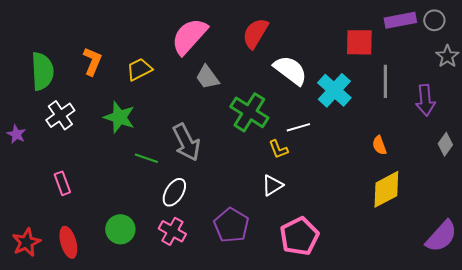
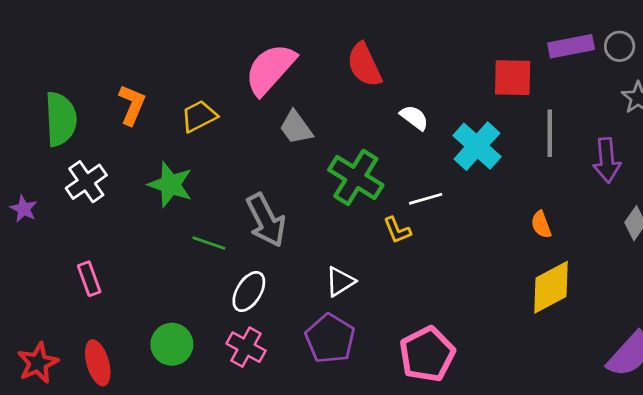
red semicircle: (255, 33) -> (364, 65), turned -56
white semicircle: (290, 70) -> (414, 118), size x0.6
white triangle: (272, 185) -> (340, 282), moved

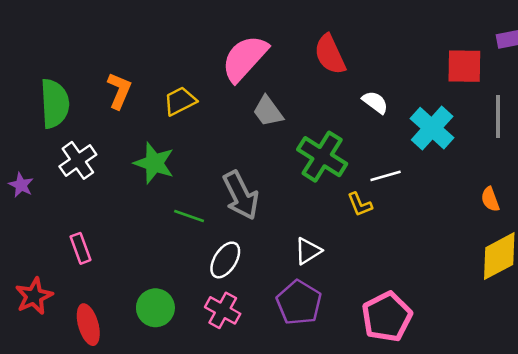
red star: (38, 363) -> (34, 296), moved

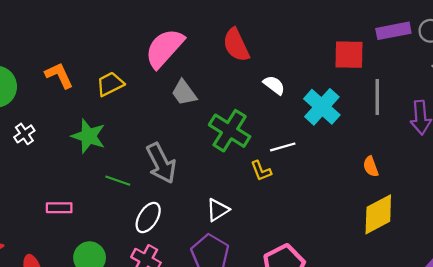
orange L-shape: (119, 91) -> (59, 75), turned -48
white cross: (78, 160) -> (24, 134), size x0.7
pink rectangle: (80, 248) -> (59, 208), moved, turned -70

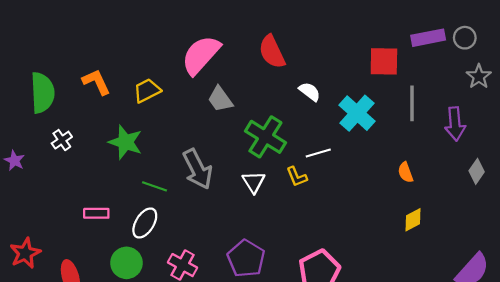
white triangle: (218, 210) -> (254, 182), moved, turned -30
yellow diamond: (378, 214) -> (413, 220), size x0.6
white ellipse: (148, 218) -> (145, 223), moved

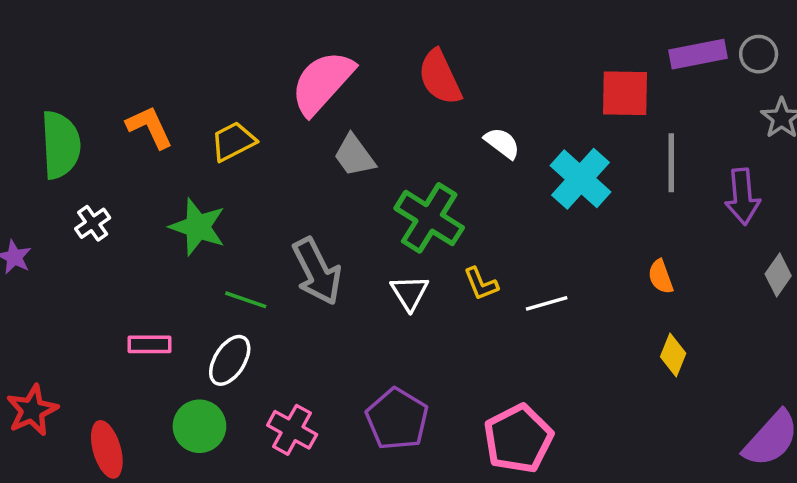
white line: (318, 153) -> (547, 303), moved
yellow diamond: (413, 220) -> (673, 355), turned -40

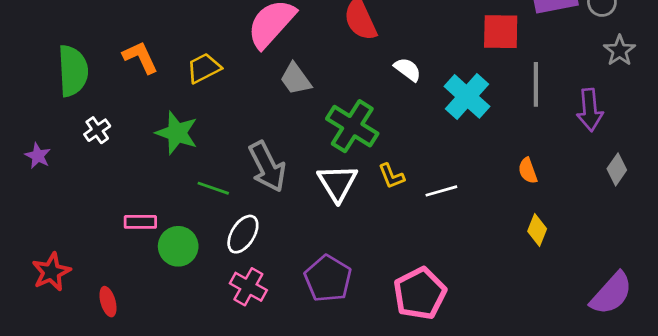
white triangle: (410, 293) -> (337, 183), size x1.4
white ellipse: (230, 360) -> (243, 234), moved
green circle: (199, 426) -> (178, 246), moved
red ellipse: (107, 449) -> (108, 302), size x0.7

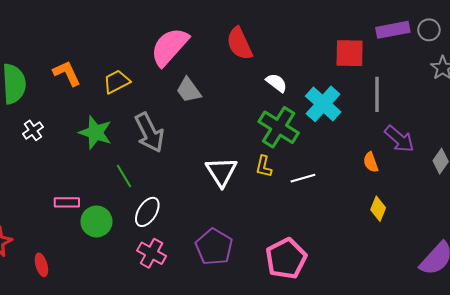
purple arrow: (590, 110) -> (399, 139), moved, turned -44
green cross: (352, 126) -> (279, 127), moved
gray arrow: (267, 167) -> (149, 133), moved
yellow L-shape: (391, 176) -> (264, 166), turned 35
green line: (213, 188) -> (124, 176), turned 40

